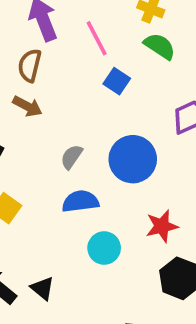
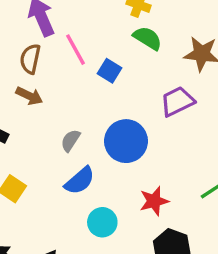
pink line: (97, 38) -> (75, 50), moved
blue semicircle: (80, 201) -> (80, 181), turned 148

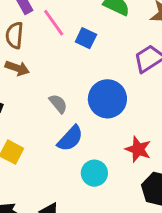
gray semicircle: (71, 140) -> (58, 104), turned 114
red star: (154, 201) -> (138, 149), turned -30

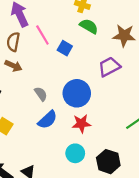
red star: (138, 149) -> (81, 124), moved, turned -30
cyan circle: (94, 173) -> (75, 153), moved

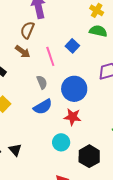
green semicircle: (89, 26) -> (98, 31), turned -30
pink line: (42, 35) -> (50, 56), moved

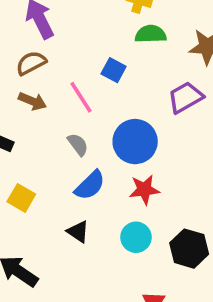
brown semicircle: (27, 30) -> (31, 63), turned 54
black triangle: (15, 150) -> (78, 232), moved

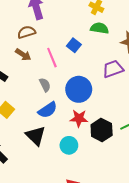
black triangle: (78, 232) -> (36, 136), size x1.5
black hexagon: (189, 249) -> (102, 130), moved

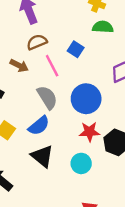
brown semicircle: (27, 32) -> (37, 42), moved
gray semicircle: (45, 85) -> (47, 97), size x1.5
blue semicircle: (48, 110) -> (39, 126), moved

